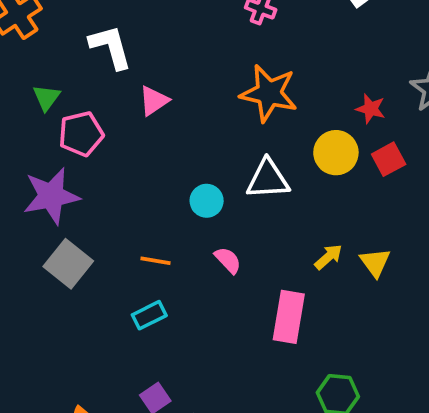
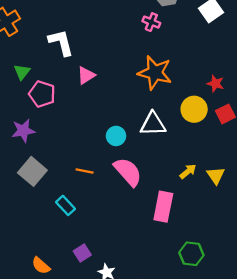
pink pentagon: (81, 134) -> (42, 94), turned 30
purple star: (51, 196) -> (23, 131), size x0.7
pink semicircle: (228, 260) -> (128, 172), size x1.8
cyan rectangle: (149, 315) -> (65, 205), moved, turned 72

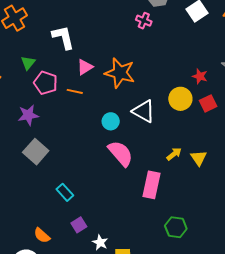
orange star: (155, 73) -> (120, 73), moved
white triangle: (153, 124) -> (144, 111), turned 30
orange line: (85, 171) -> (75, 91), moved
cyan rectangle: (65, 205) -> (65, 192), moved

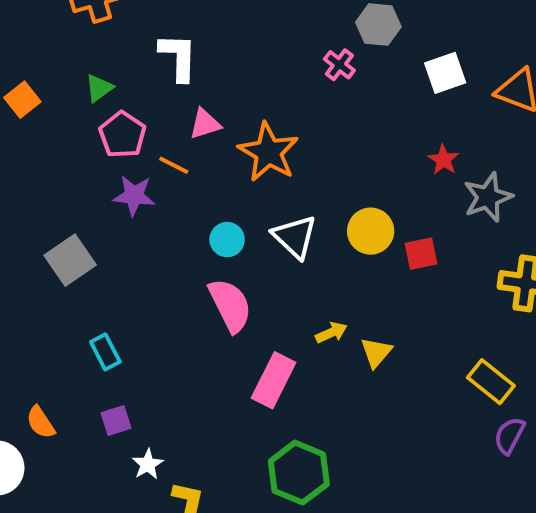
red star: (200, 76) -> (443, 160), moved
purple star: (28, 115) -> (134, 196), moved
green hexagon: (176, 227) -> (299, 473), size x1.4

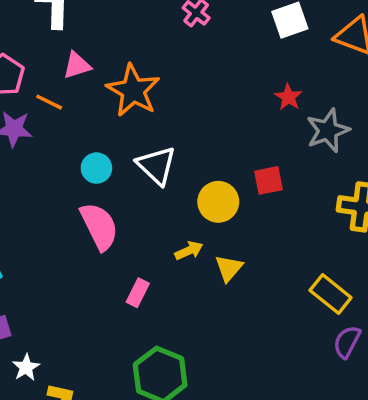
yellow circle: (371, 231) -> (218, 202), moved
pink rectangle: (274, 380) -> (138, 293), size x0.6

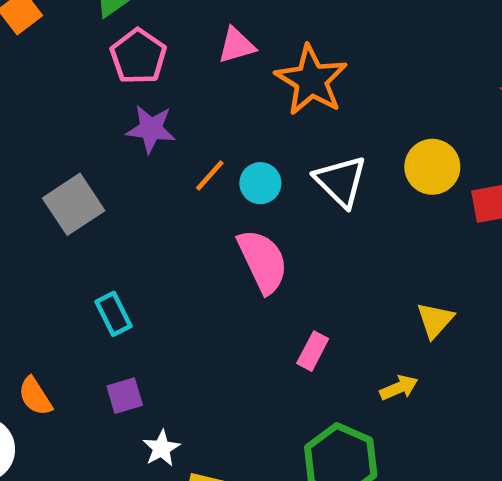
orange line: (49, 102) -> (210, 175), moved, turned -76
yellow circle: (218, 202) -> (432, 167), moved
yellow arrow: (189, 251) -> (399, 388), moved

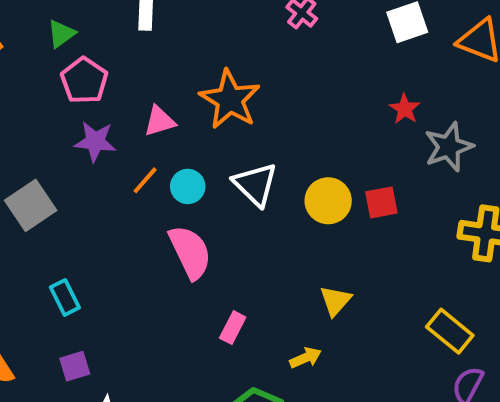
pink triangle: (236, 45) -> (160, 121), moved
yellow circle: (432, 167) -> (328, 201), moved

